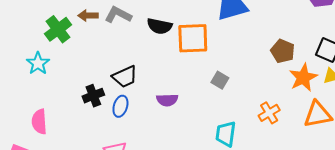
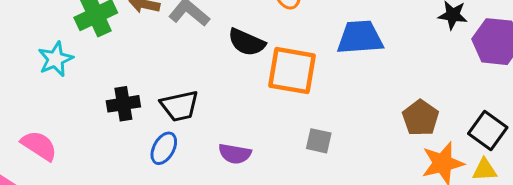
gray square: (220, 80) -> (319, 141), turned -30
black cross: (93, 96) -> (123, 104), moved
pink semicircle: (39, 122) -> (39, 146), turned 115

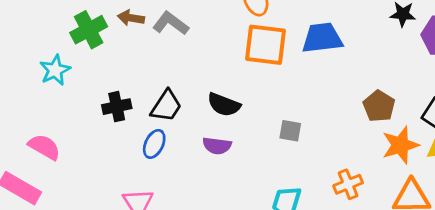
black semicircle: (247, 42) -> (224, 105), moved
orange square: (292, 71) -> (266, 45), moved
black trapezoid: (180, 106) -> (166, 106), turned -42

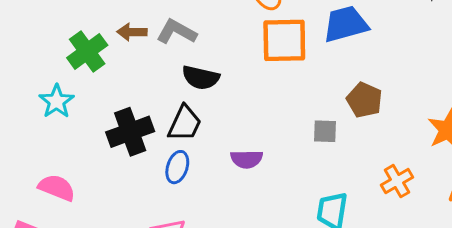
black semicircle: (224, 105) -> (201, 78), moved
brown pentagon: (379, 106) -> (364, 100), moved
black cross: (117, 107) -> (130, 132), size x1.4

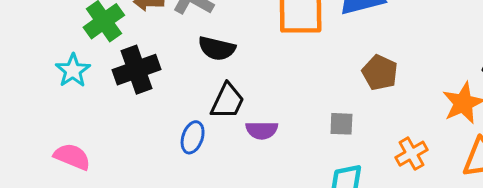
black trapezoid: (185, 123) -> (227, 101), moved
gray square: (325, 131) -> (341, 124), moved
black cross: (130, 132) -> (137, 70), moved

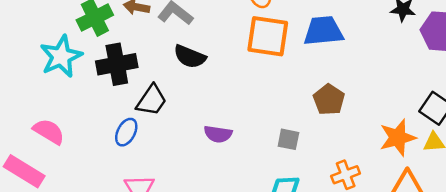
cyan star: (73, 71) -> (61, 56), size x1.4
black trapezoid: (227, 101) -> (152, 100), moved
blue ellipse: (193, 137) -> (126, 132), moved

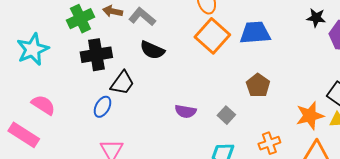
orange square: (268, 36) -> (212, 36), turned 32
cyan star: (61, 56) -> (33, 49), moved
purple semicircle: (218, 134) -> (186, 111), moved
gray square: (288, 139) -> (226, 115), turned 30

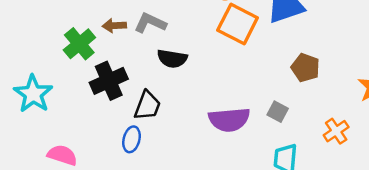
purple semicircle: (186, 111) -> (229, 120), size x1.6

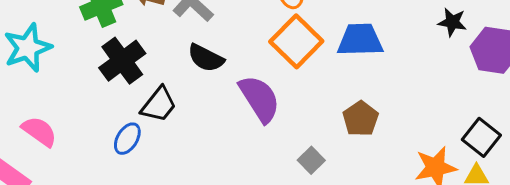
black cross: (109, 81) -> (122, 61), turned -30
purple semicircle: (229, 120) -> (260, 99), moved, turned -135

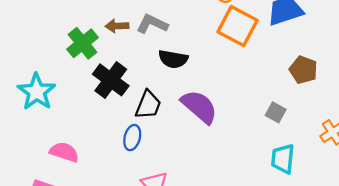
purple semicircle: (260, 99) -> (199, 107), moved

